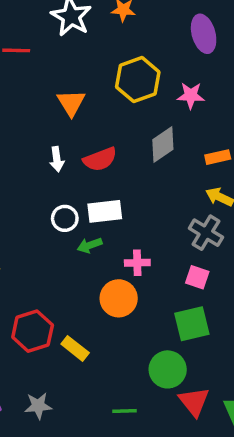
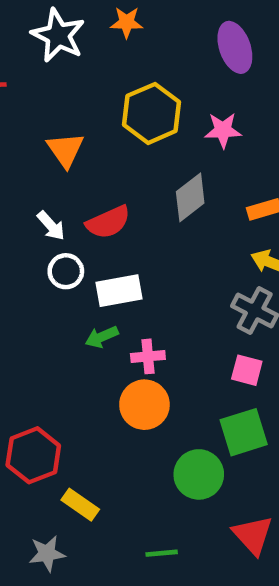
white arrow: (57, 159) -> (51, 226), turned -30
white circle: (65, 218) -> (66, 271), moved
pink cross: (137, 263) -> (148, 356), moved
yellow rectangle: (75, 348) -> (80, 505), moved
green circle: (168, 369) -> (199, 474), moved

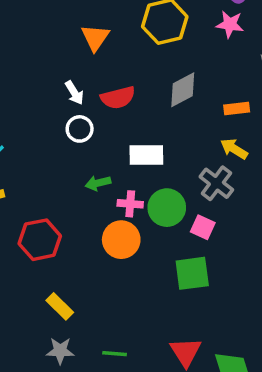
pink star: (223, 130) -> (230, 24), moved
white rectangle: (119, 291) -> (146, 155), moved
red hexagon: (33, 455) -> (40, 240), moved
green circle: (199, 474) -> (167, 208), moved
gray star: (47, 554) -> (60, 351), moved

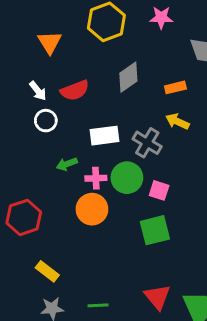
gray cross: (216, 183) -> (147, 143), moved

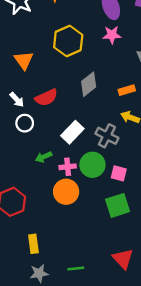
white rectangle: (105, 136) -> (72, 132), turned -35
yellow rectangle: (47, 271) -> (33, 244), turned 48

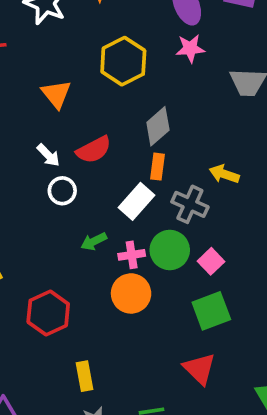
orange rectangle: (127, 90) -> (158, 167), moved, turned -63
pink square: (119, 173) -> (211, 261), turned 35
red triangle: (123, 259) -> (199, 369), moved

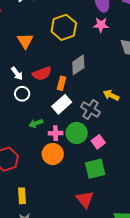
orange rectangle: (158, 167) -> (62, 83), moved

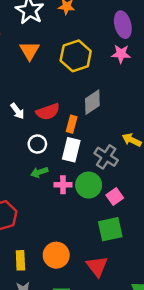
orange triangle: (25, 41) -> (30, 51), moved
white circle: (22, 94) -> (37, 144), moved
white rectangle: (62, 104) -> (71, 150), turned -36
orange circle: (53, 154) -> (56, 255), moved

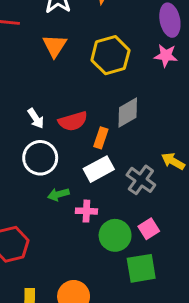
white circle: (37, 144) -> (40, 158), moved, size x1.5
white rectangle: (71, 150) -> (99, 169), turned 45
green circle: (89, 185) -> (115, 235), moved

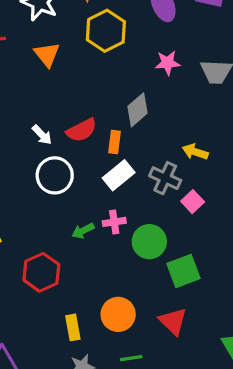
yellow hexagon: (110, 55) -> (106, 31), moved
pink star: (166, 56) -> (168, 63), moved
green arrow: (58, 194) -> (83, 231), moved
pink square: (149, 229) -> (193, 202), moved

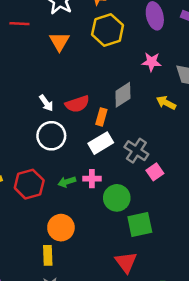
yellow arrow: (195, 152) -> (166, 103), moved
red hexagon: (41, 272) -> (29, 184), moved
orange circle: (118, 314) -> (61, 228), moved

